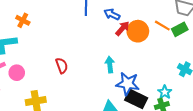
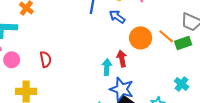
red arrow: (122, 28) -> (122, 59), moved, turned -63
red semicircle: (62, 66) -> (46, 59), moved

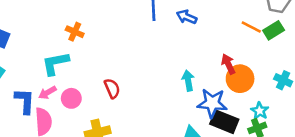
orange circle: (141, 38) -> (240, 79), moved
red arrow: (122, 59) -> (228, 64), moved

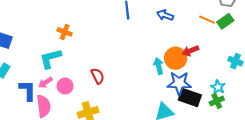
blue arrow: (187, 17) -> (165, 15), moved
red arrow: (228, 64) -> (190, 51), turned -84
orange circle: (240, 79) -> (176, 58), moved

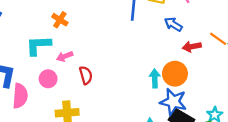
red arrow: (190, 51) -> (192, 47), moved
pink arrow: (45, 82) -> (65, 56), moved

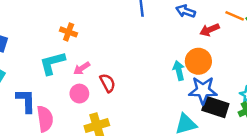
pink circle: (48, 79) -> (79, 94), moved

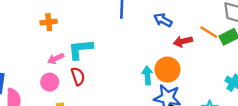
orange cross: (69, 32) -> (49, 22), turned -35
cyan L-shape: (52, 63) -> (80, 49), moved

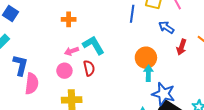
red arrow: (183, 41) -> (181, 47), turned -63
cyan L-shape: (80, 49) -> (93, 45), turned 60
orange circle: (167, 70) -> (146, 58), moved

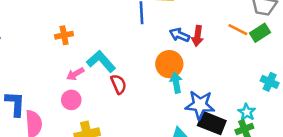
blue arrow: (166, 27) -> (179, 35), moved
red arrow: (181, 47) -> (197, 36), moved
red semicircle: (89, 68) -> (119, 84), moved

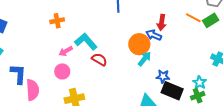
blue arrow: (179, 35) -> (154, 35), moved
cyan arrow: (176, 83) -> (144, 59), turned 49
red semicircle: (119, 84) -> (99, 59), turned -35
blue star: (200, 105) -> (163, 76), size x0.6

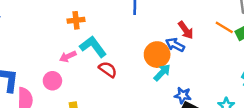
orange cross: (57, 21) -> (76, 20), moved
red arrow: (162, 22) -> (186, 30), turned -49
pink circle: (62, 71) -> (52, 81), moved

